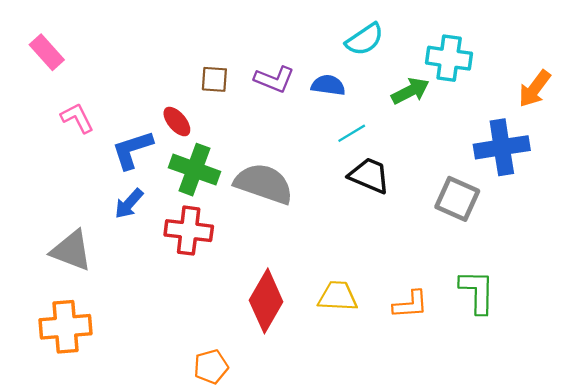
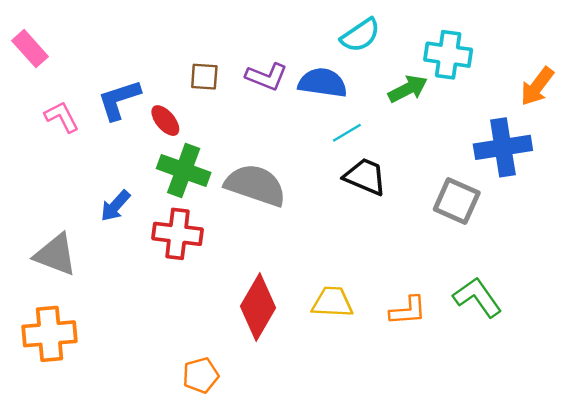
blue semicircle: (328, 85) -> (323, 83), size x1.4
blue L-shape: (132, 150) -> (119, 100), moved
green L-shape: (477, 292) -> (477, 297), turned -36

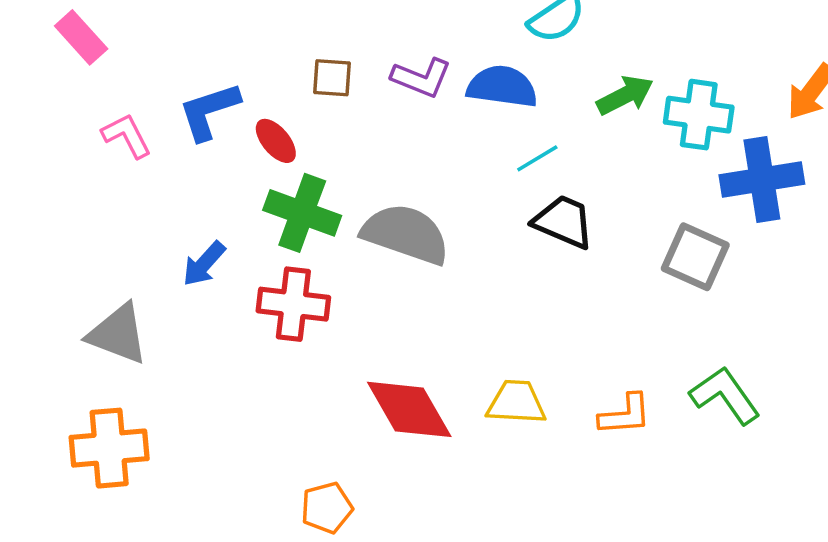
cyan cross: (448, 55) -> (699, 115), moved
red diamond: (258, 307) -> (409, 409), turned -60

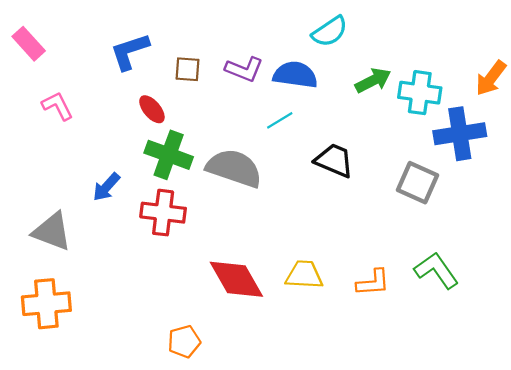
blue L-shape: (209, 111) -> (130, 51), moved
cyan line: (537, 158) -> (280, 120), moved

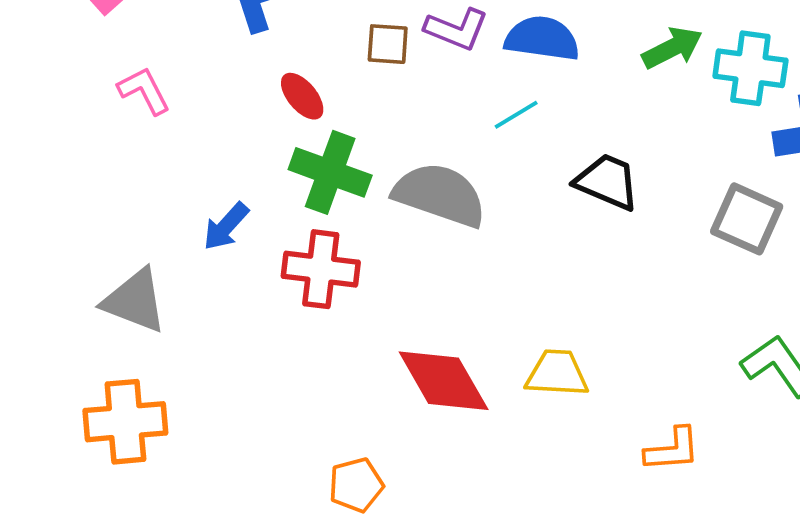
brown square: (188, 69) -> (388, 44), moved
orange L-shape: (373, 283) -> (672, 450), moved

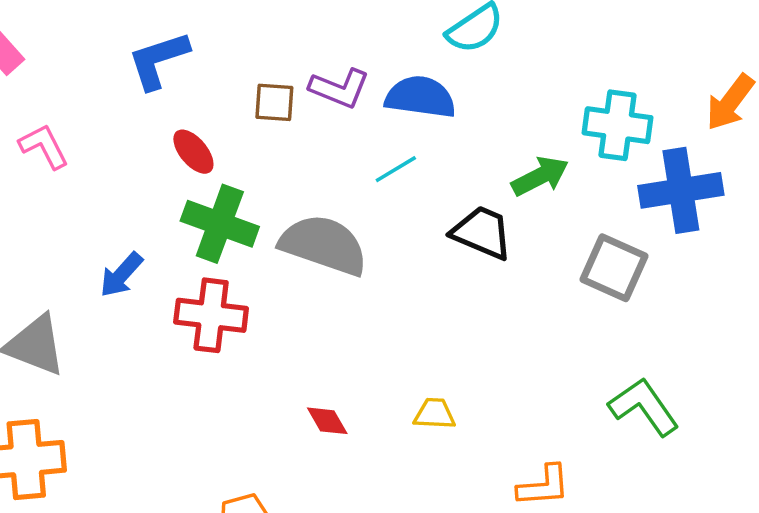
green arrow: (672, 48) -> (540, 176), moved
yellow trapezoid: (557, 373) -> (435, 414), size x0.7
red diamond: (444, 381) -> (327, 421), size x0.5

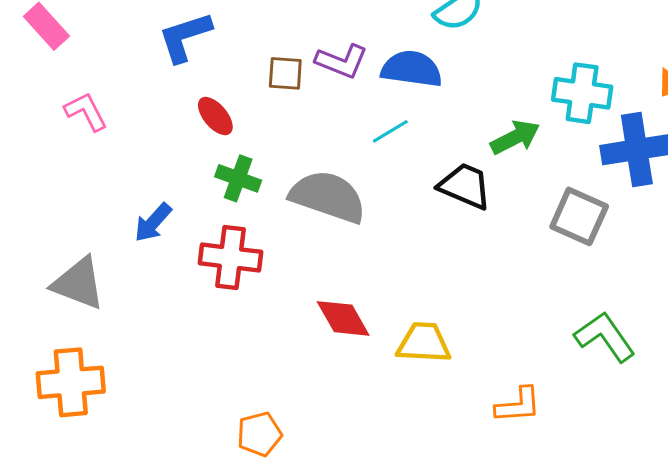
green cross: (220, 224) -> (238, 178), size x0.7
yellow trapezoid: (435, 414) -> (424, 343), size x1.5
red diamond: (327, 421) -> (343, 318), moved, size x1.5

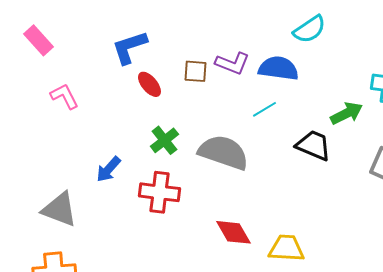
red ellipse: (215, 116) -> (149, 84), moved
green cross: (238, 178) -> (164, 140), turned 32

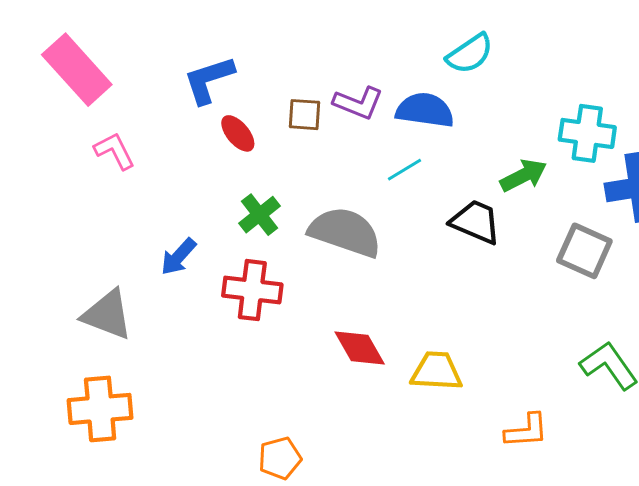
pink rectangle: (38, 40) -> (77, 70), size x1.6

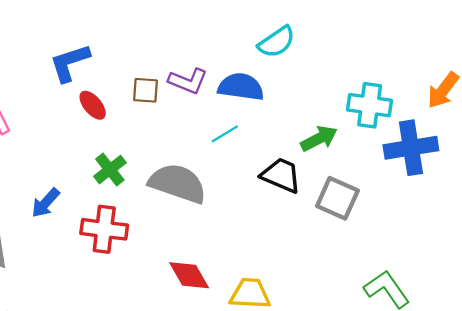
gray square: (584, 251) -> (337, 198), moved

